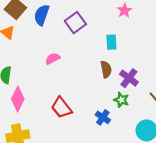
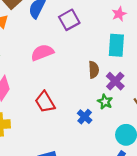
cyan rectangle: (111, 42) -> (116, 45), moved, size x1.5
pink semicircle: (53, 59) -> (42, 53), size x1.5

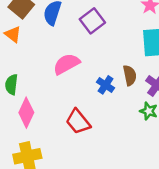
blue cross: (85, 117) -> (106, 85), moved

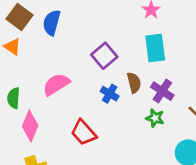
purple square: (92, 21) -> (104, 56), moved
pink semicircle: (66, 64) -> (56, 84), moved

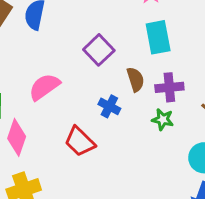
purple cross: (162, 91) -> (169, 87), turned -35
blue cross: (110, 94) -> (109, 106), moved

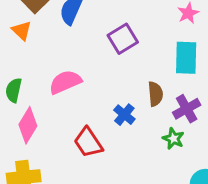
purple square: (99, 50) -> (123, 39), moved
purple cross: (169, 87) -> (187, 109), turned -36

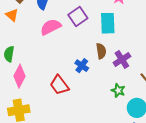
cyan rectangle: (186, 58) -> (108, 23), moved
pink semicircle: (65, 82) -> (51, 27), moved
green star: (173, 139) -> (118, 90), moved

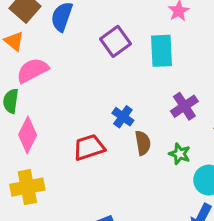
pink semicircle: (51, 27) -> (32, 70), moved
brown semicircle: (101, 51) -> (143, 143), moved
red trapezoid: (59, 85) -> (89, 147), turned 110

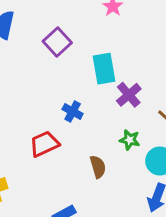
cyan rectangle: (162, 51) -> (104, 69), moved
brown semicircle: (143, 143) -> (98, 167), moved

